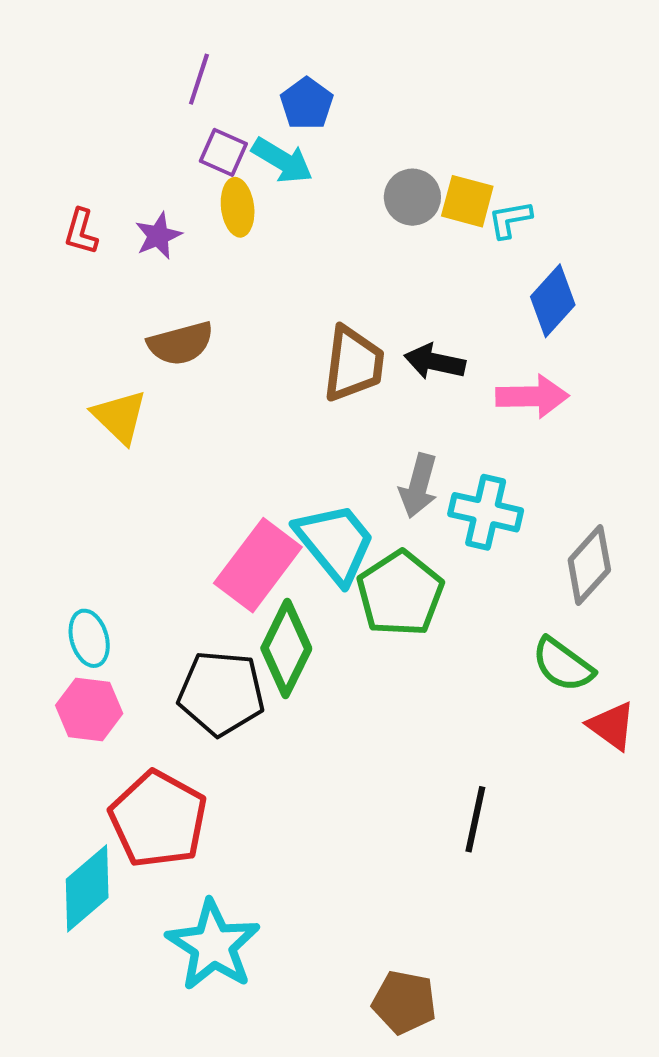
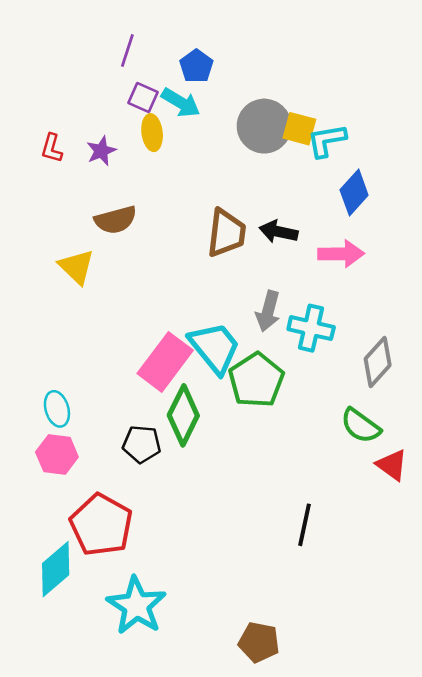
gray circle: (412, 197) -> (264, 126), size x1.5
cyan L-shape: (510, 219) -> (327, 140), size x1.4
black pentagon: (221, 693) -> (142, 444), size x0.7

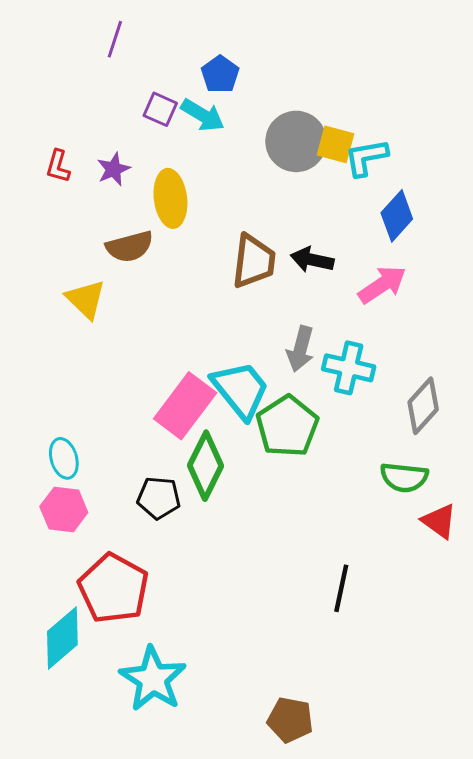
purple line: (127, 50) -> (115, 39), moved
yellow ellipse: (152, 133) -> (170, 198), moved, size x1.4
pink arrow: (341, 254) -> (382, 285), turned -33
green semicircle: (361, 426) -> (404, 477), turned -30

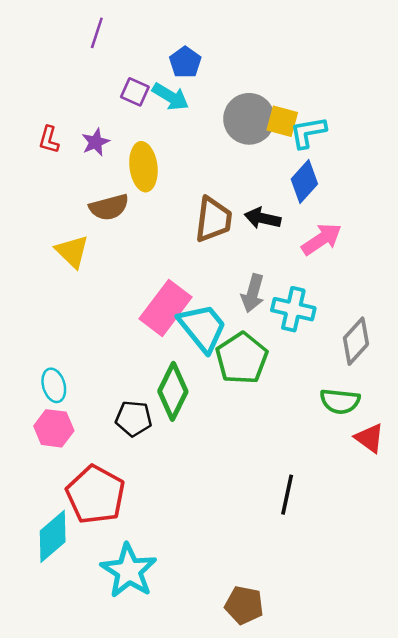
blue diamond: (397, 216) -> (304, 181), moved
pink rectangle: (185, 406) -> (166, 308), moved

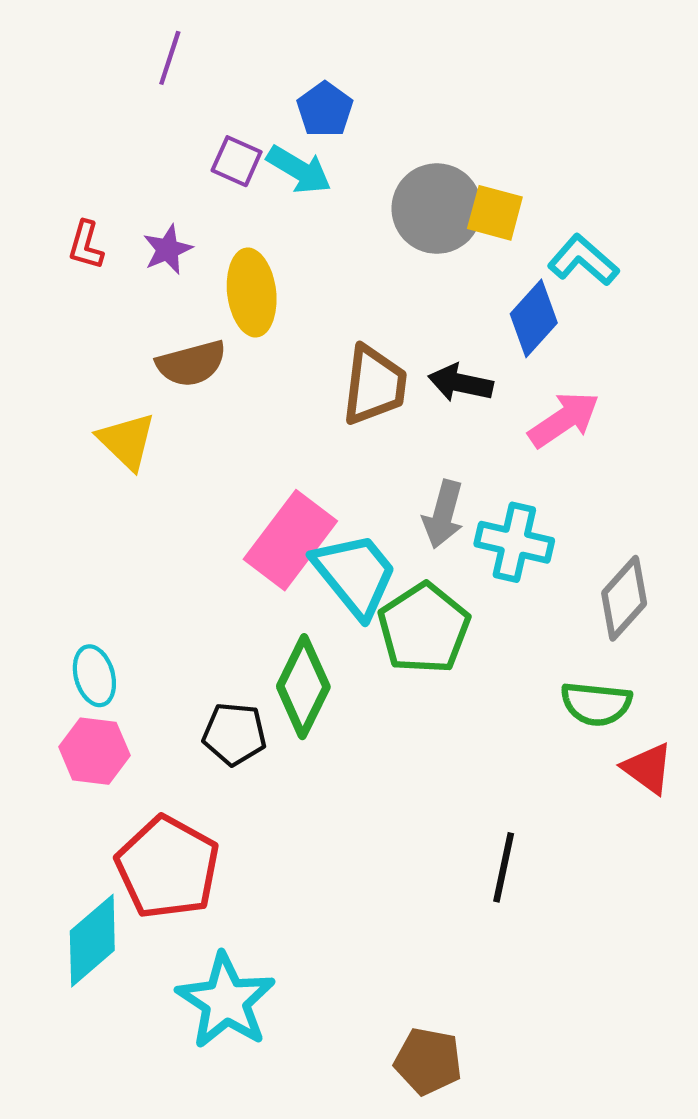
cyan L-shape: (308, 132) -> (583, 260), moved, turned 51

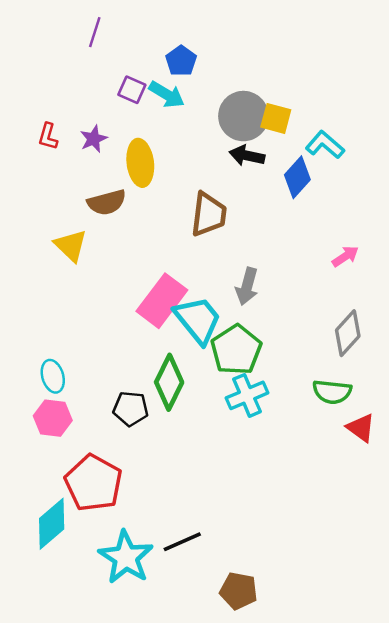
black arrow: (460, 383) -> (247, 156), moved
pink arrow: (564, 420) -> (345, 256), moved, size x0.7
cyan cross: (514, 542) -> (247, 395), moved, turned -36
black line: (504, 867) -> (182, 542), moved, turned 54

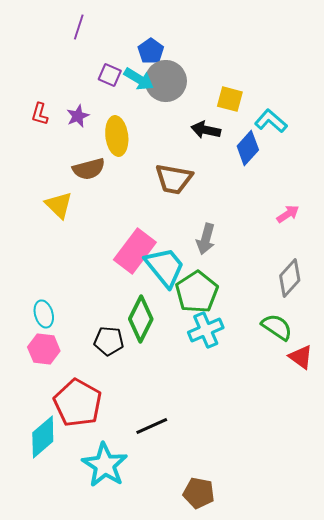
gray circle: (243, 116) -> (166, 81), moved
brown trapezoid: (209, 214) -> (174, 179), turned 93
green semicircle: (332, 392) -> (277, 327), turned -152
black line: (182, 542) -> (152, 426), moved

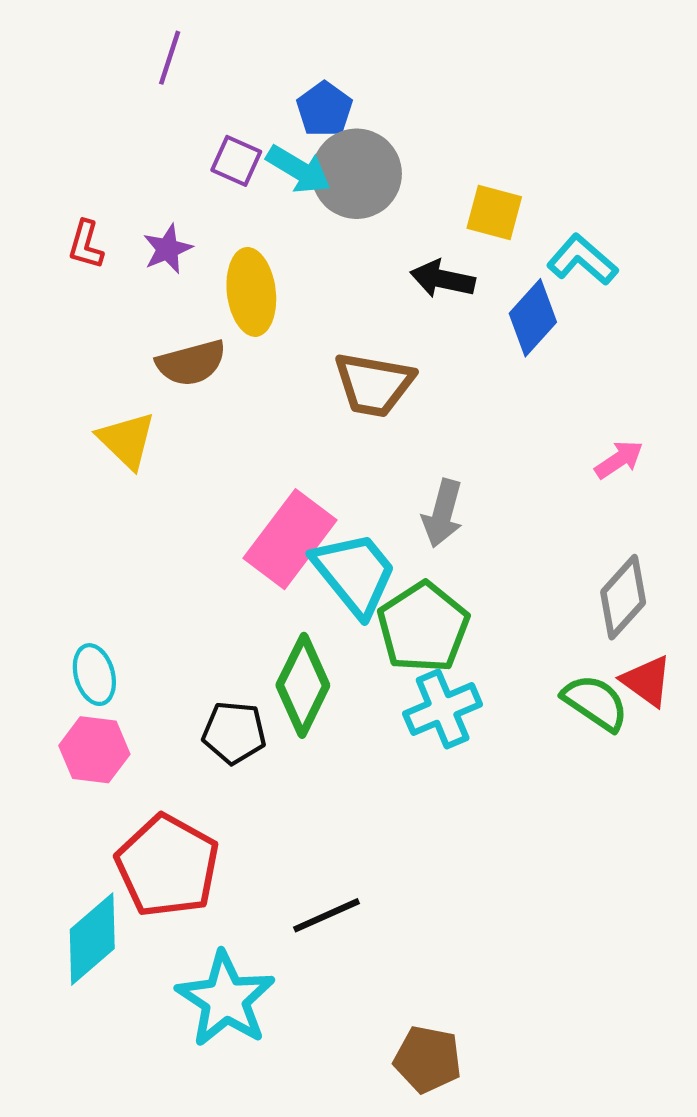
red triangle: (301, 357) -> (647, 681), moved

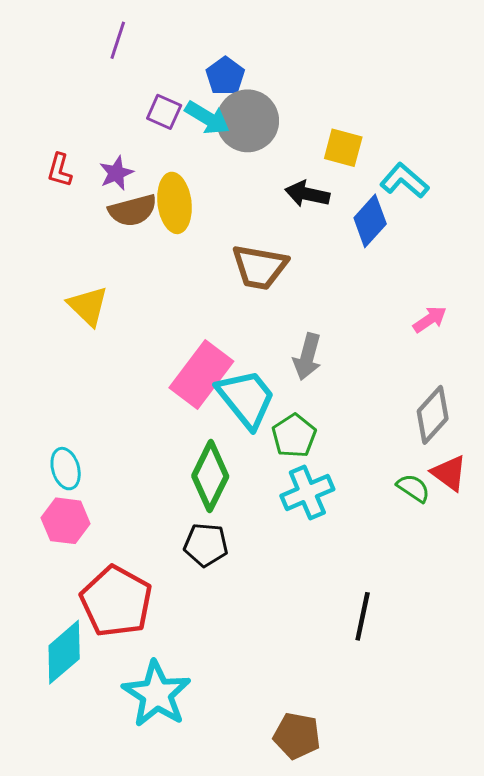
brown semicircle: (191, 363) -> (133, 210), moved
green pentagon: (423, 627) -> (294, 436), size x0.7
green semicircle: (595, 703) -> (413, 488), size x0.7
black pentagon: (234, 733) -> (206, 545), moved
black line: (327, 915) -> (363, 616), moved, turned -54

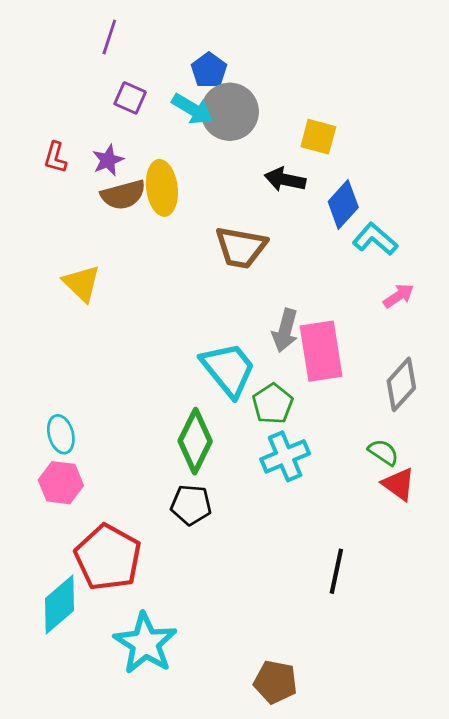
purple square: (164, 112) -> (130, 98), moved
cyan L-shape: (404, 181) -> (375, 239), moved
pink rectangle: (201, 375) -> (321, 351), moved, turned -46
red triangle: (449, 473) -> (399, 484), moved

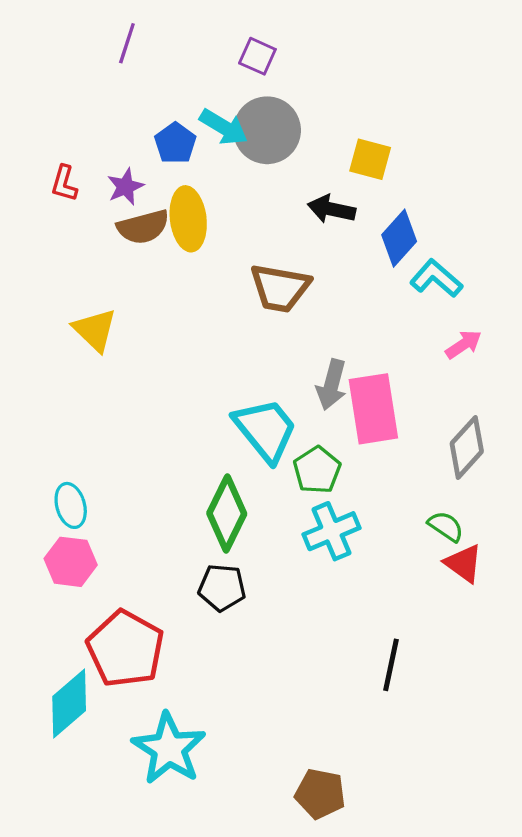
blue pentagon: (209, 70) -> (175, 143), moved
purple square: (130, 98) -> (257, 56), moved

